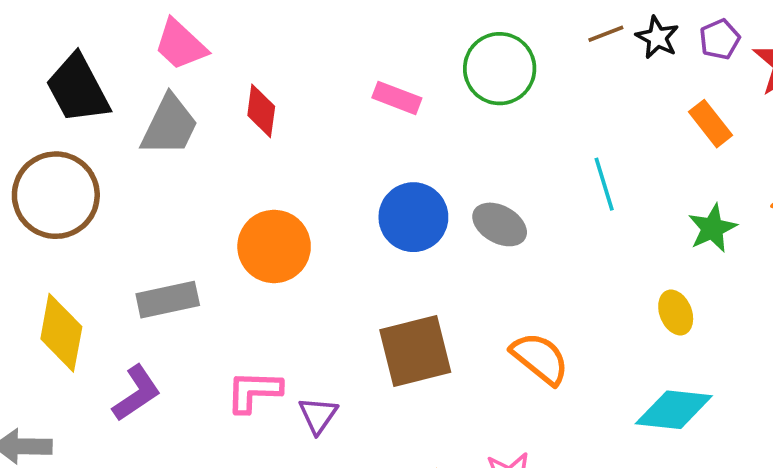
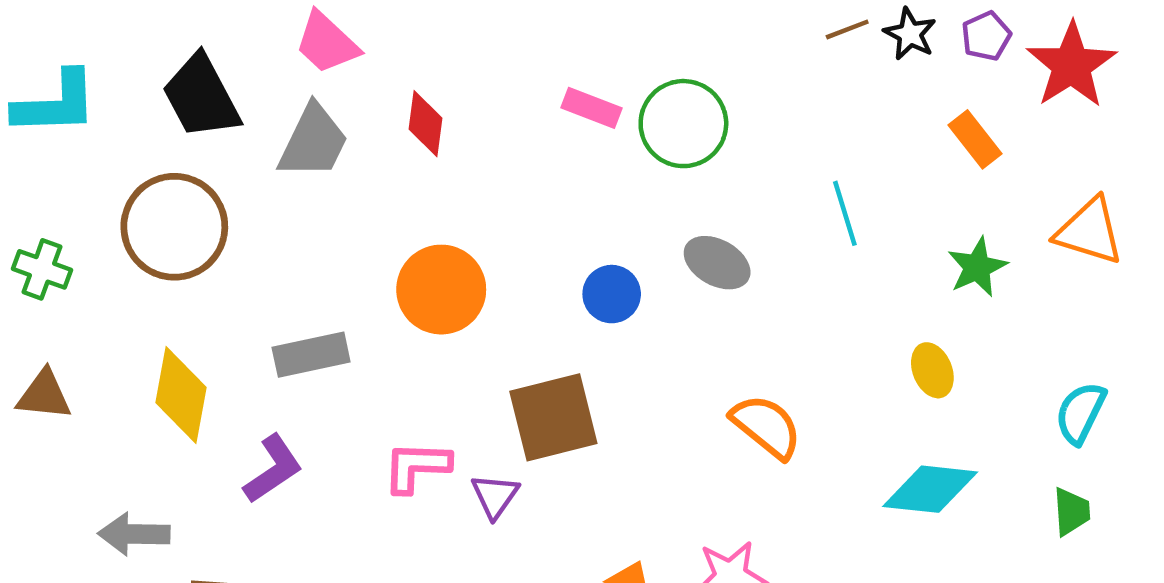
green circle: (500, 69) -> (683, 124), moved
blue circle: (413, 217) -> (612, 294), moved, size x0.7
brown square: (415, 351) -> (553, 417), moved

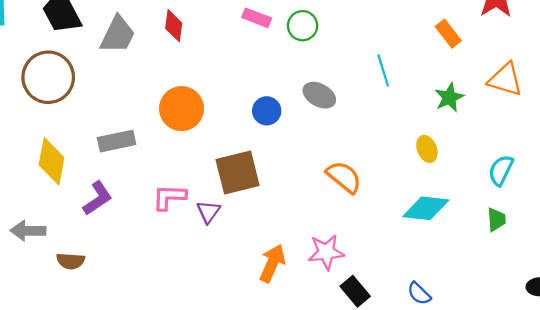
green circle: (683, 124) -> (303, 26), size x0.7

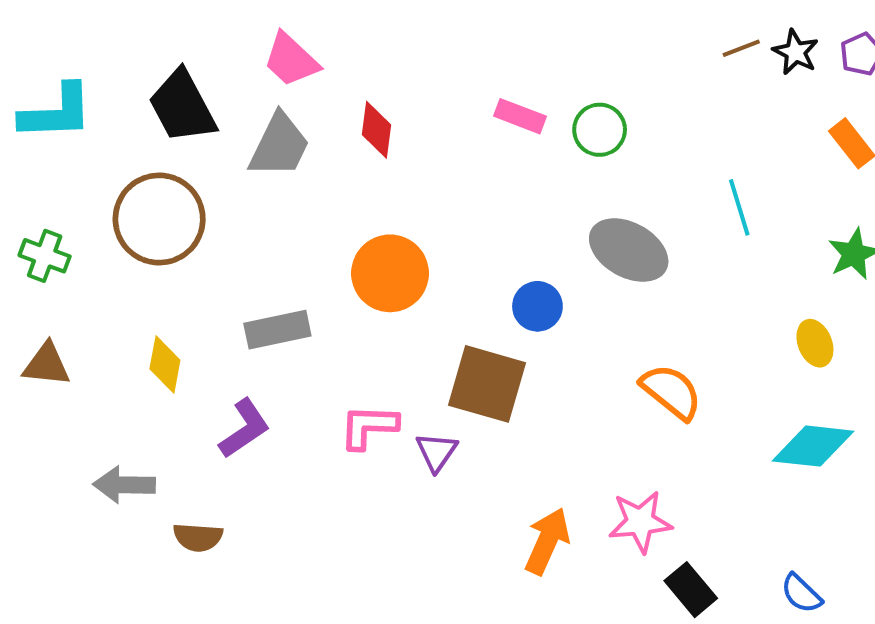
gray ellipse: (319, 95) -> (629, 250), size x1.4
blue circle: (267, 111) -> (537, 306), moved
yellow diamond: (52, 161) -> (165, 365), size x0.7
brown square: (238, 172) -> (487, 384), turned 30

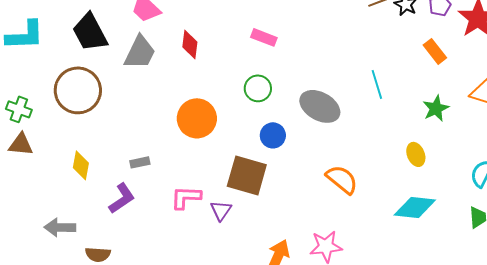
green circle: (600, 130) -> (258, 88), moved
gray rectangle: (277, 330) -> (140, 162), moved, size x0.6
brown triangle: (47, 365) -> (21, 144), moved

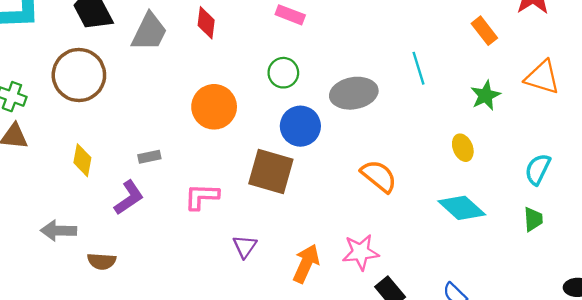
gray ellipse: (320, 106) -> (354, 93), turned -39
blue circle: (273, 135) -> (300, 126), size x1.4
cyan diamond: (415, 207) -> (462, 208), turned 36
purple triangle: (221, 210) -> (245, 246), moved

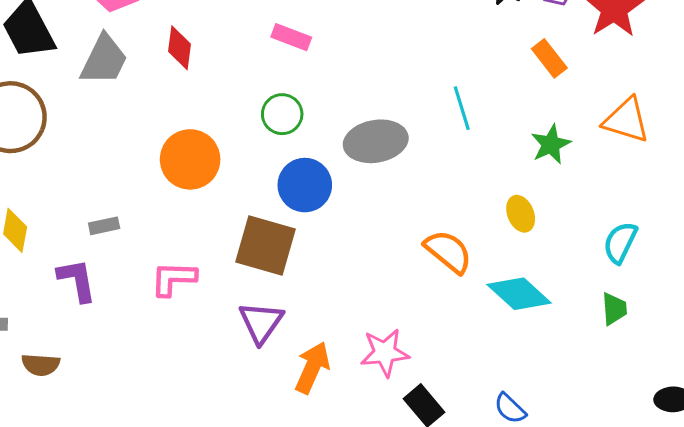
orange semicircle: (379, 176) -> (448, 251), moved
purple L-shape: (129, 198) -> (77, 280), turned -66
purple triangle: (245, 246) -> (261, 322), moved, size x1.4

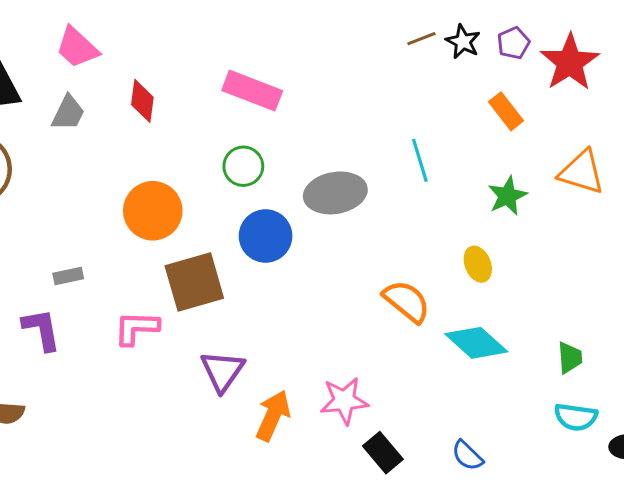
pink rectangle: (291, 37) -> (252, 91), size x1.5
gray trapezoid: (104, 60) -> (68, 113), size x0.7
cyan semicircle: (620, 242) -> (576, 417), moved, turned -108
brown square: (266, 245) -> (194, 282), moved, turned -32

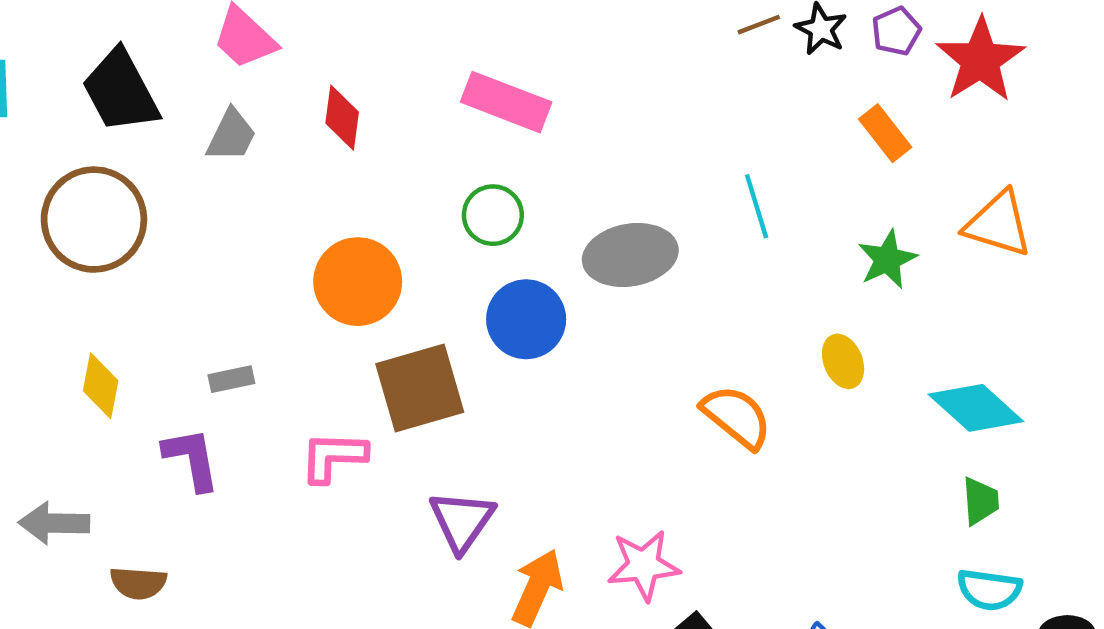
cyan diamond: (476, 343) -> (976, 408), moved

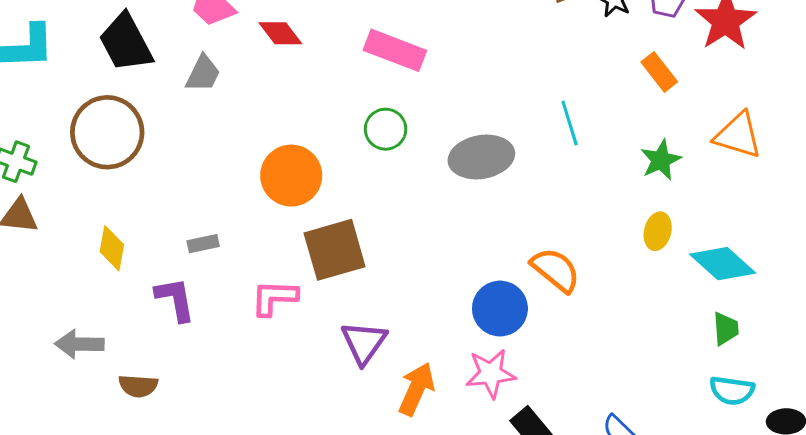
red diamond: (342, 118) -> (280, 33), moved, turned -45
blue circle: (526, 319) -> (500, 309), moved
yellow ellipse: (843, 361) -> (658, 231), moved, turned 36

